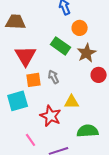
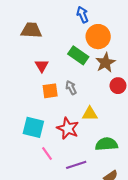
orange circle: (80, 28) -> (98, 37), size x1.5
red triangle: (26, 56) -> (42, 66), size x0.6
cyan square: (18, 101) -> (33, 127), moved, turned 30

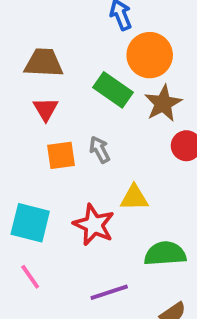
brown trapezoid: (31, 30) -> (44, 63), moved
pink line: (47, 153) -> (30, 277), moved

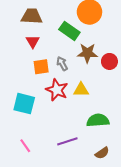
brown star: (163, 103) -> (87, 53), moved, turned 30
red star: (94, 225) -> (57, 90), moved
pink line: (30, 277) -> (25, 146), moved

